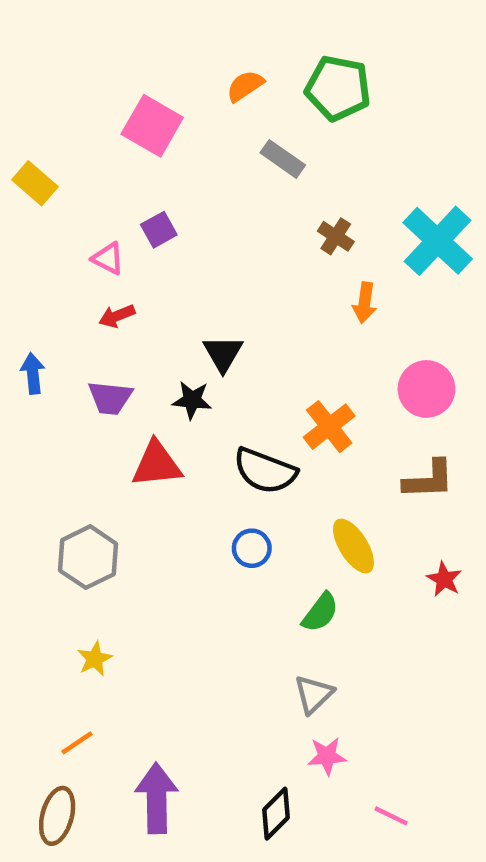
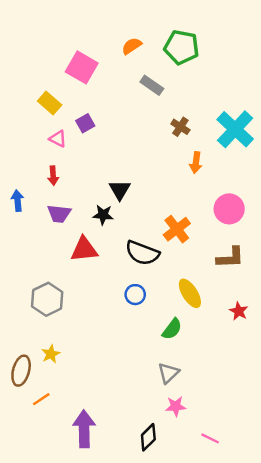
yellow rectangle: (35, 183) -> (50, 103), moved
red arrow: (117, 316) -> (53, 176), moved, turned -72
brown ellipse: (57, 816) -> (21, 371), moved

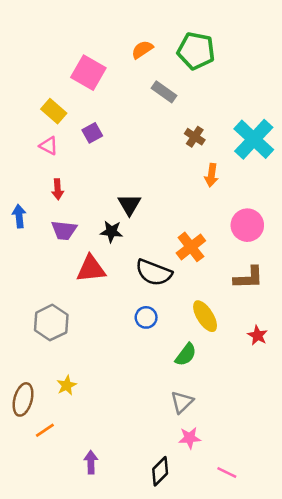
pink triangle: (58, 139) -> (49, 146), moved
yellow star: (51, 354) -> (67, 385), moved
purple arrow: (84, 429) -> (91, 462), size x0.6

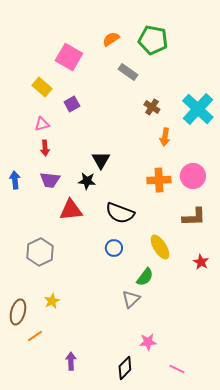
pink triangle: (49, 146) -> (42, 124), moved, turned -42
blue arrow: (19, 216) -> (15, 180), moved
orange cross: (191, 247) -> (159, 180), moved, turned 35
gray triangle: (182, 402) -> (131, 299), moved

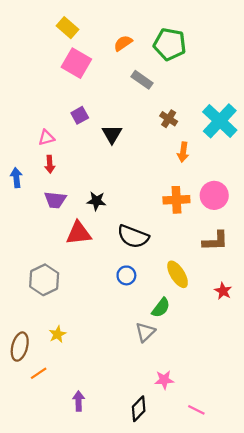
yellow rectangle: (42, 87) -> (67, 28), moved
black triangle: (101, 160) -> (112, 134), moved
blue arrow: (15, 180) -> (16, 178), moved

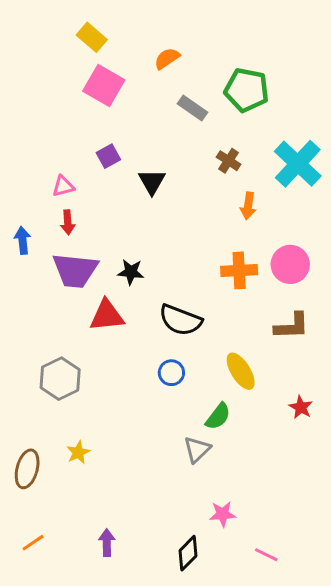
green pentagon: (170, 44) -> (247, 90), moved
purple trapezoid: (55, 200) -> (75, 270), size x1.5
red star: (223, 291) -> (301, 407), moved
orange line: (39, 373) -> (33, 543), moved

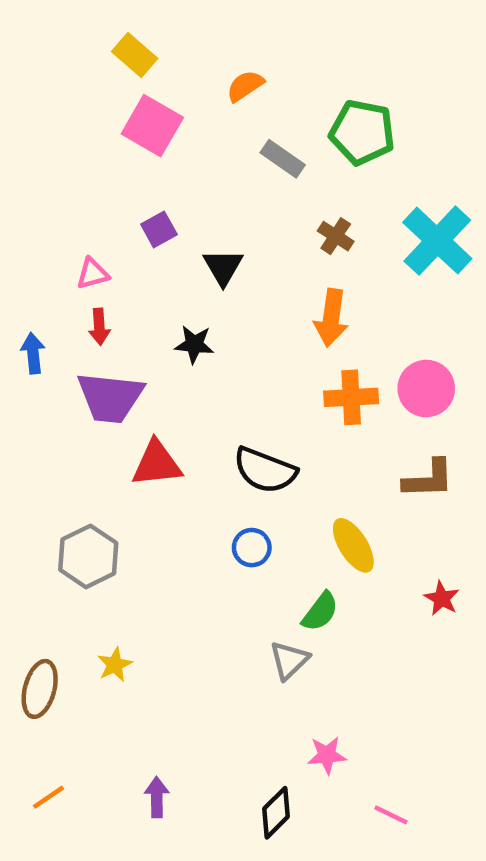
orange arrow: (248, 206) -> (331, 318), moved, size x1.4
black star: (131, 272) -> (194, 344), moved

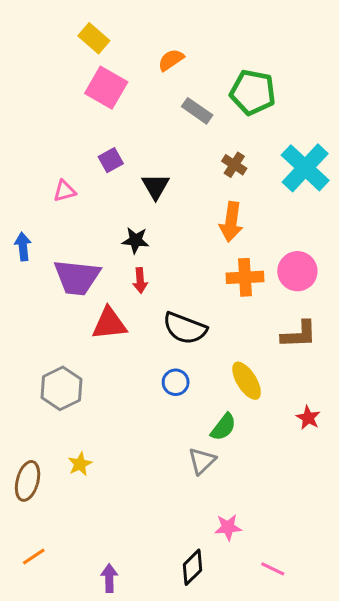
red arrow: (99, 327) -> (140, 280), moved
purple arrow: (157, 797) -> (109, 578), moved

